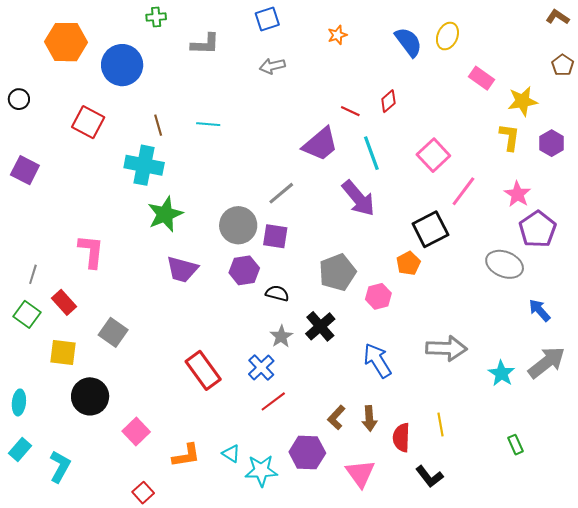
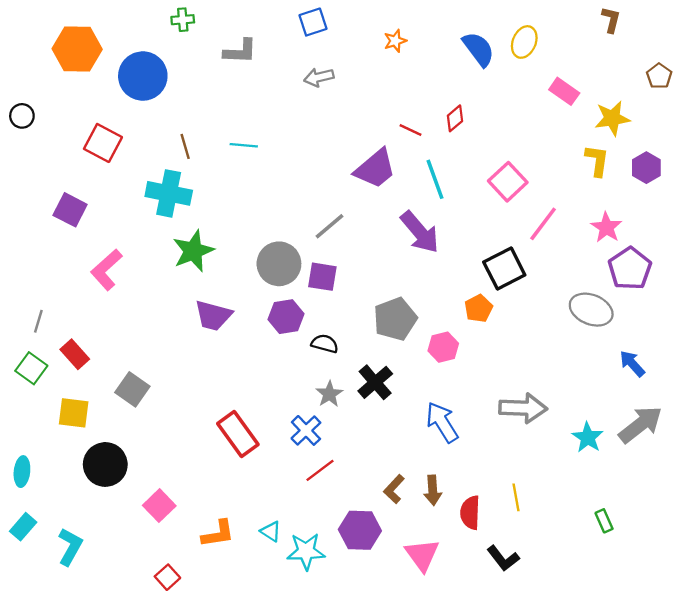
brown L-shape: (558, 17) -> (611, 20), moved, turned 70
purple square: (25, 170) -> (70, 210), moved
pink L-shape: (91, 251) -> (106, 270), moved, turned -138

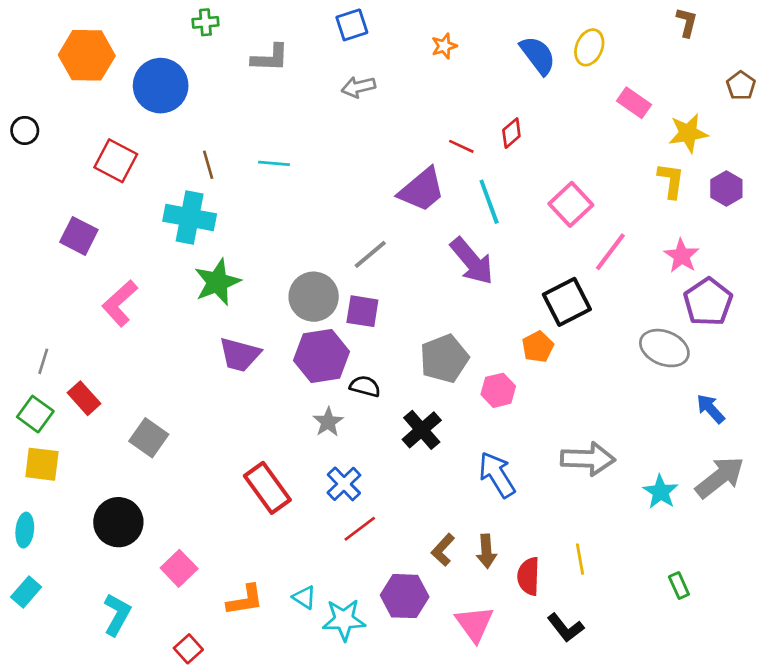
purple hexagon: (286, 317) -> (322, 356), size x1.4
gray star: (329, 394) -> (328, 422), moved
yellow square: (74, 413) -> (42, 464), moved
cyan L-shape: (70, 547) -> (117, 614), moved

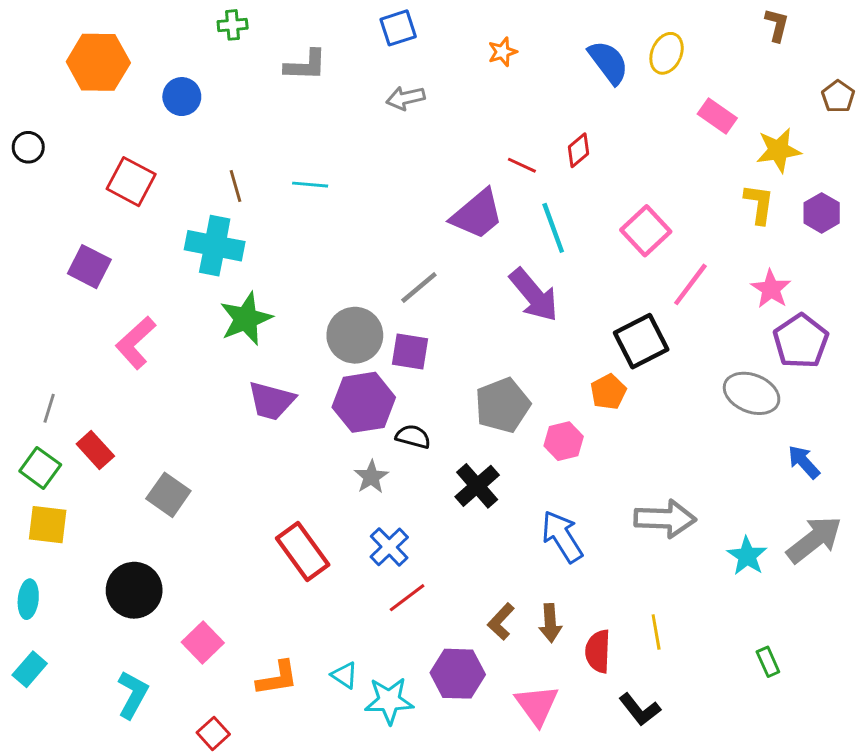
blue circle: (161, 86) -> (182, 97), size x0.6

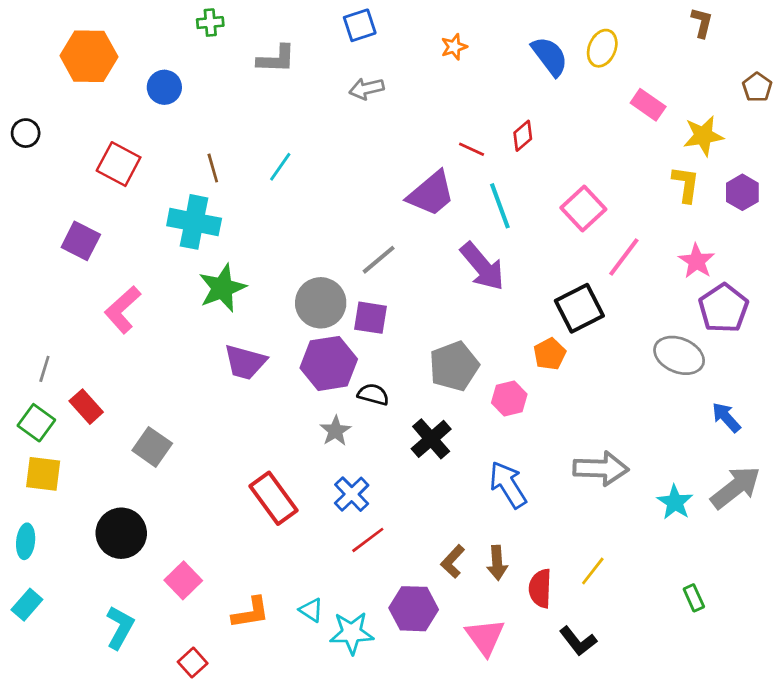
cyan line: (310, 185) -> (280, 167), turned -60
yellow line: (656, 632) -> (593, 571), turned 48

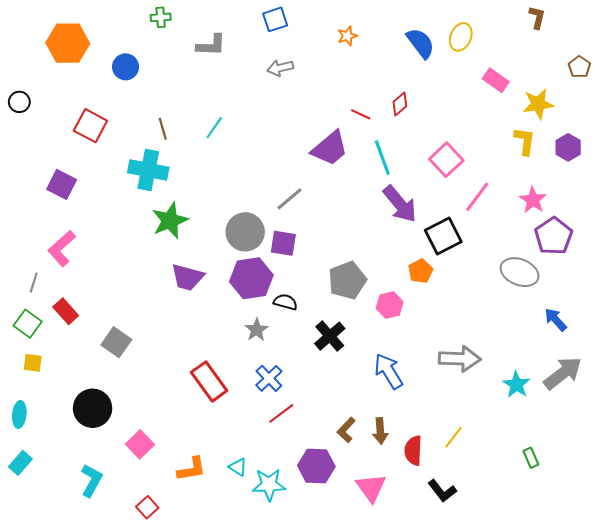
purple arrow: (482, 266) -> (400, 204), moved
pink L-shape: (123, 310) -> (62, 248), moved
yellow square: (43, 474) -> (33, 363), size x0.7

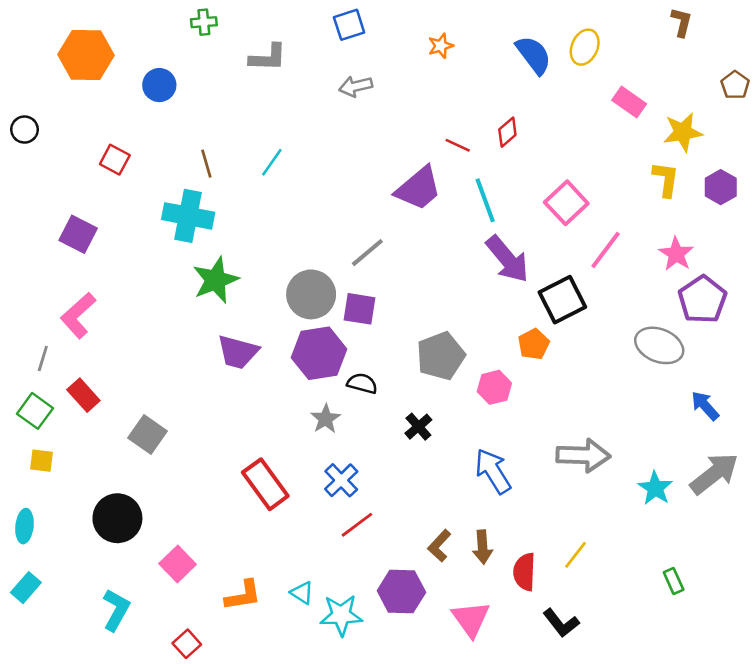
red square: (90, 126) -> (115, 160), size x0.7
black cross: (330, 336) -> (418, 427), size x0.7

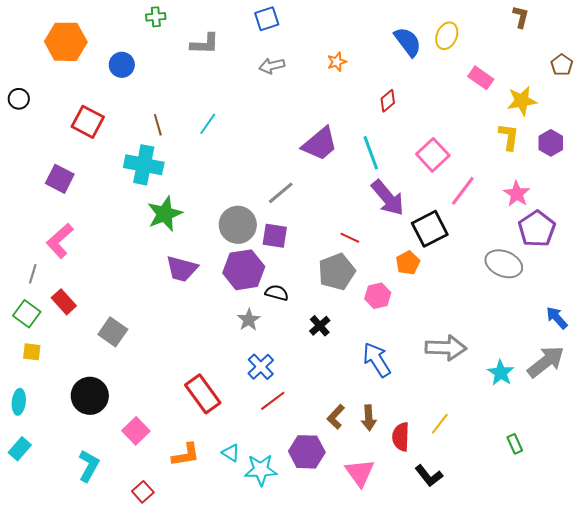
orange star: (441, 46) -> (337, 62), moved
red line: (458, 145) -> (350, 238), moved
red square: (115, 160) -> (88, 122), size x1.4
blue arrow: (705, 406) -> (557, 318), moved
red rectangle: (265, 484) -> (203, 394), moved

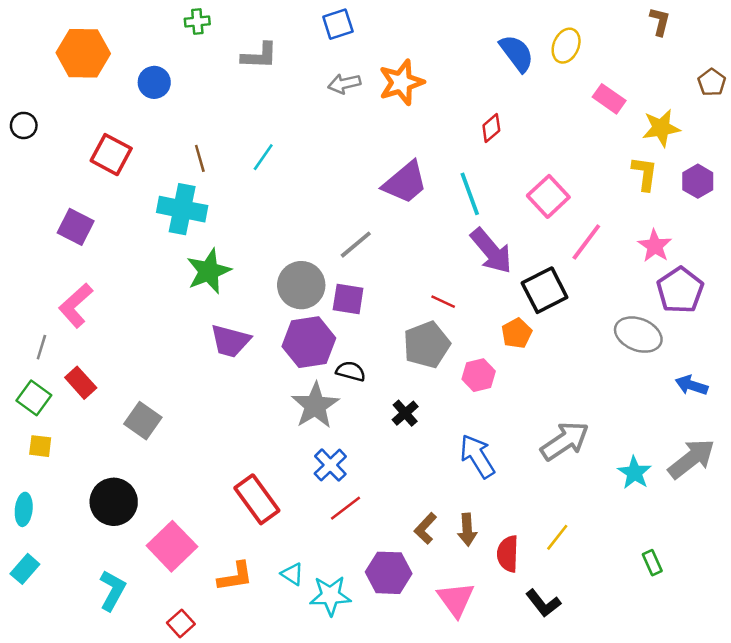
orange star: (337, 62) -> (401, 82), moved, size x1.8
blue arrow: (557, 318) -> (692, 385), moved, turned -30
gray star: (249, 320) -> (315, 406), size x1.6
gray arrow: (446, 348) -> (565, 441), turned -36
pink square: (136, 431) -> (172, 546), size x1.4

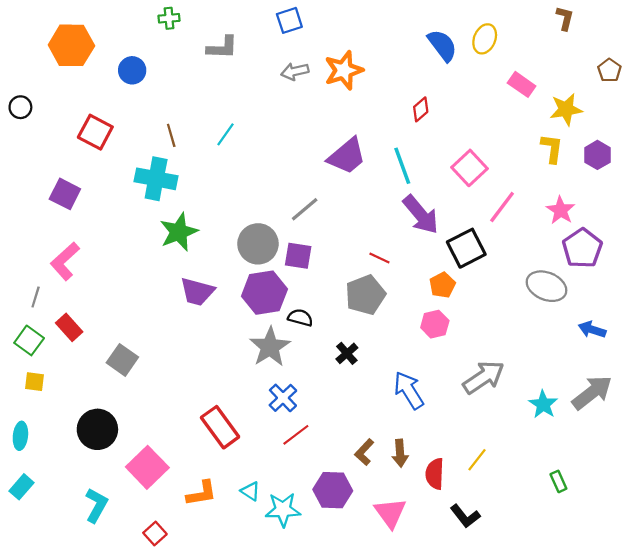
pink hexagon: (479, 375) -> (435, 324), moved

